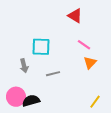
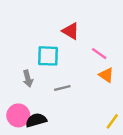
red triangle: (75, 16) -> (71, 31), moved
orange triangle: (90, 63) -> (106, 75), turned -40

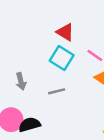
cyan square: (48, 56) -> (62, 58), moved, turned 30

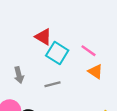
red triangle: (65, 32) -> (43, 37), moved

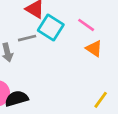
gray line: (53, 84) -> (27, 38), moved

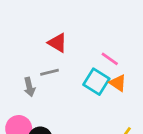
cyan square: (51, 28) -> (96, 82), moved

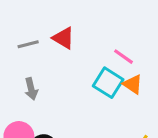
gray line: (49, 72) -> (28, 44), moved

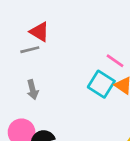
red triangle: (63, 38) -> (39, 32), moved

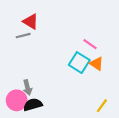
gray arrow: (33, 90) -> (27, 87), moved

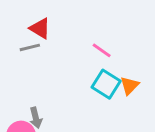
pink line: (90, 44) -> (102, 50), moved
orange triangle: (97, 64) -> (130, 86), turned 40

